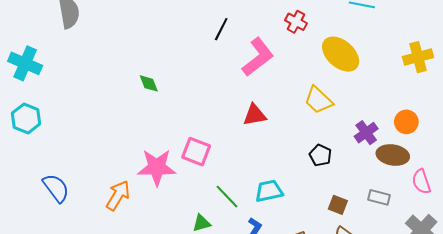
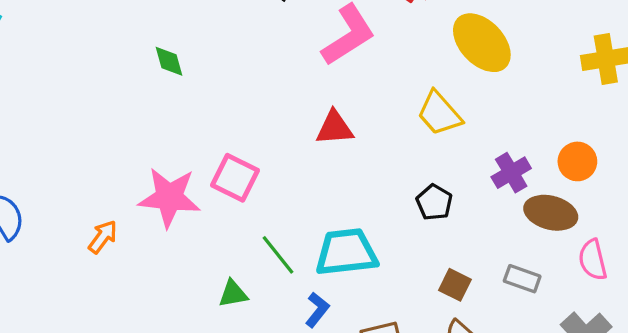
cyan trapezoid: (269, 191) -> (346, 252), size x1.4
orange arrow: (118, 195) -> (103, 237), size x0.7

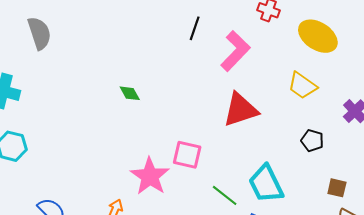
red triangle: (335, 128) -> (240, 110), size x1.5
pink star: (169, 197) -> (150, 176), turned -30
cyan trapezoid: (346, 252) -> (266, 184), turned -96

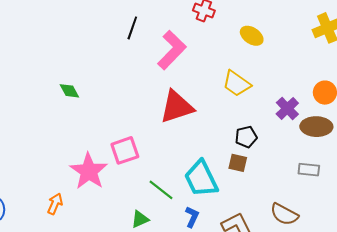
yellow ellipse: (318, 36) -> (252, 36), size x0.6
black pentagon: (312, 141) -> (246, 137), turned -30
pink square: (187, 155) -> (125, 150), turned -32
brown square: (337, 188) -> (238, 163), moved

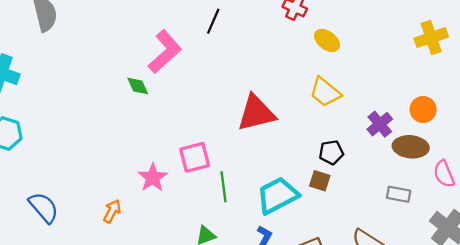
yellow ellipse: (252, 36) -> (327, 40), moved
pink L-shape: (172, 50) -> (165, 52), moved
pink star: (89, 171) -> (153, 178), size x0.7
cyan trapezoid: (201, 179) -> (278, 195), turned 84
green line: (161, 190) -> (224, 187), moved, turned 40

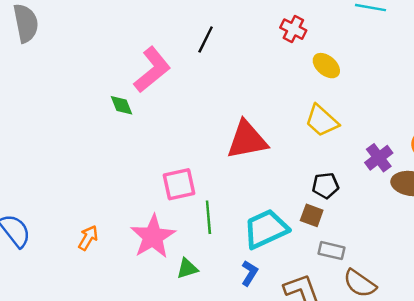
pink star: (153, 178) -> (153, 237), moved, size x1.4
gray rectangle: (399, 194) -> (331, 251), moved

